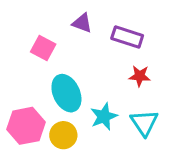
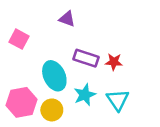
purple rectangle: (127, 37) -> (86, 58), moved
pink square: (43, 48) -> (19, 39), moved

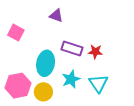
cyan ellipse: (54, 76) -> (46, 63), turned 35

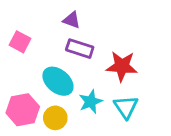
purple rectangle: (72, 48) -> (80, 49), moved
red star: (95, 52) -> (122, 66), size x1.6
cyan ellipse: (46, 63) -> (58, 81), turned -60

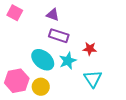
pink square: (20, 42) -> (15, 13), moved
red star: (122, 66) -> (90, 49), size x0.6
cyan star: (91, 102) -> (68, 61), moved

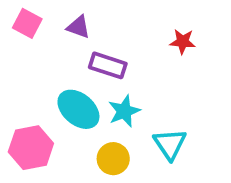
purple triangle: (53, 15) -> (78, 27), moved
red star: (90, 49) -> (183, 42), moved
yellow circle: (41, 87) -> (113, 159), moved

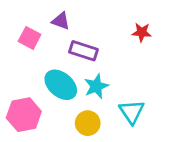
pink square: (27, 23) -> (30, 38), moved

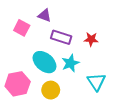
red star: (142, 32) -> (91, 39), moved
yellow circle: (88, 123) -> (51, 90), moved

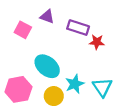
purple rectangle: (61, 37) -> (78, 28), moved
cyan star: (70, 63) -> (75, 84), moved

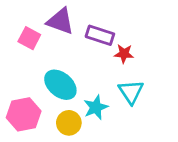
purple triangle: (47, 17) -> (60, 21), size x1.5
cyan triangle: (102, 87) -> (131, 92), moved

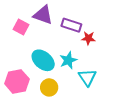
cyan triangle: (131, 92) -> (87, 77), moved
cyan star: (96, 107) -> (68, 60), moved

